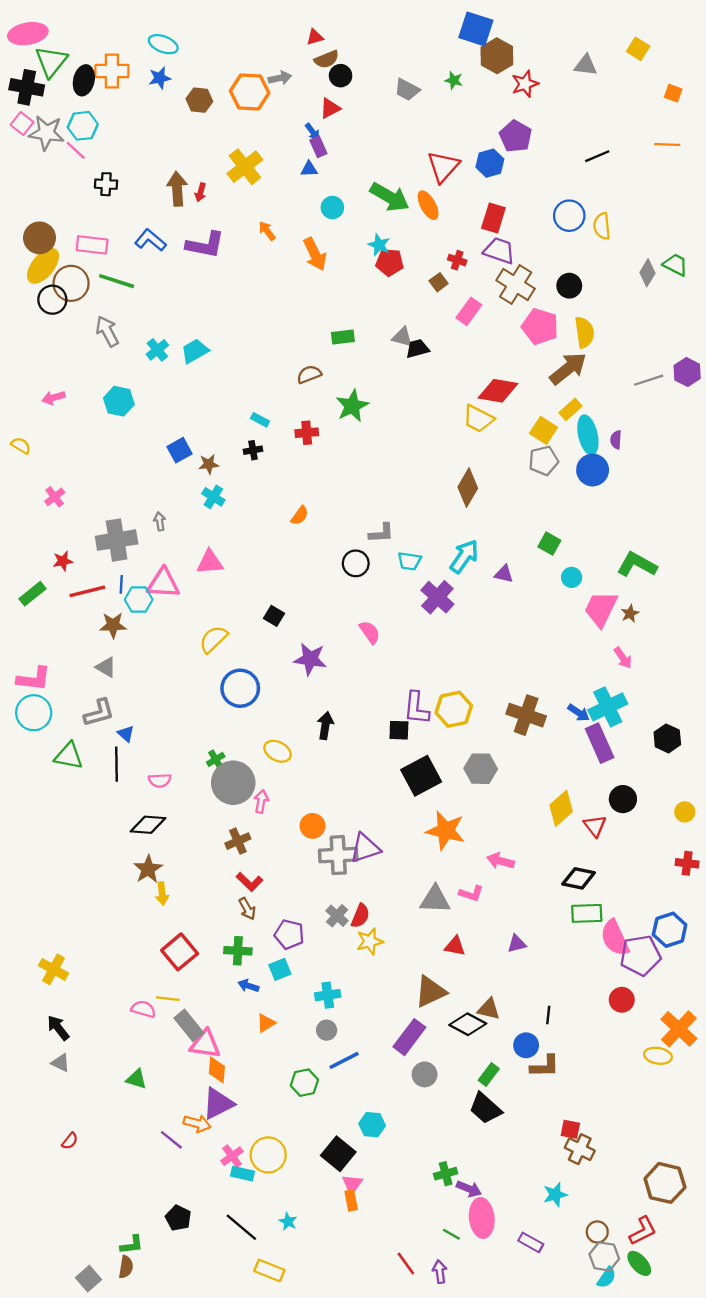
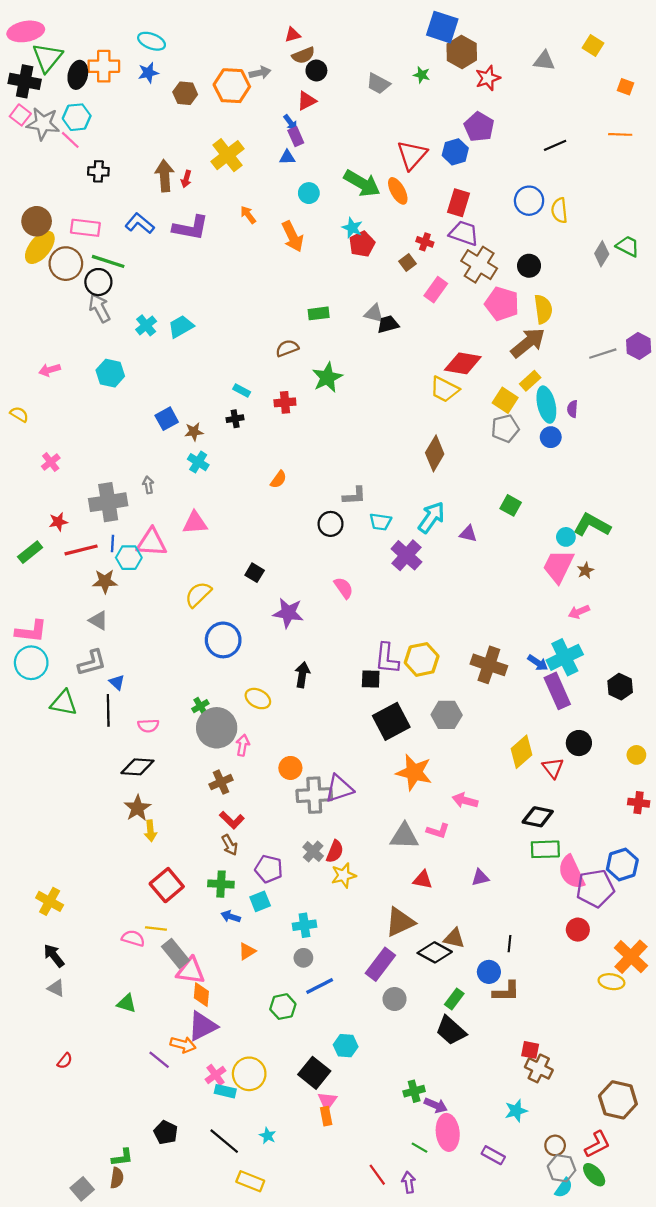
red pentagon: (390, 262) -> (362, 244), turned -30
black circle: (52, 300) -> (98, 282), moved
blue circle: (593, 470) -> (551, 437), size x0.7
cyan circle: (572, 577) -> (566, 537), moved
pink arrow: (623, 658) -> (579, 612), turned 102

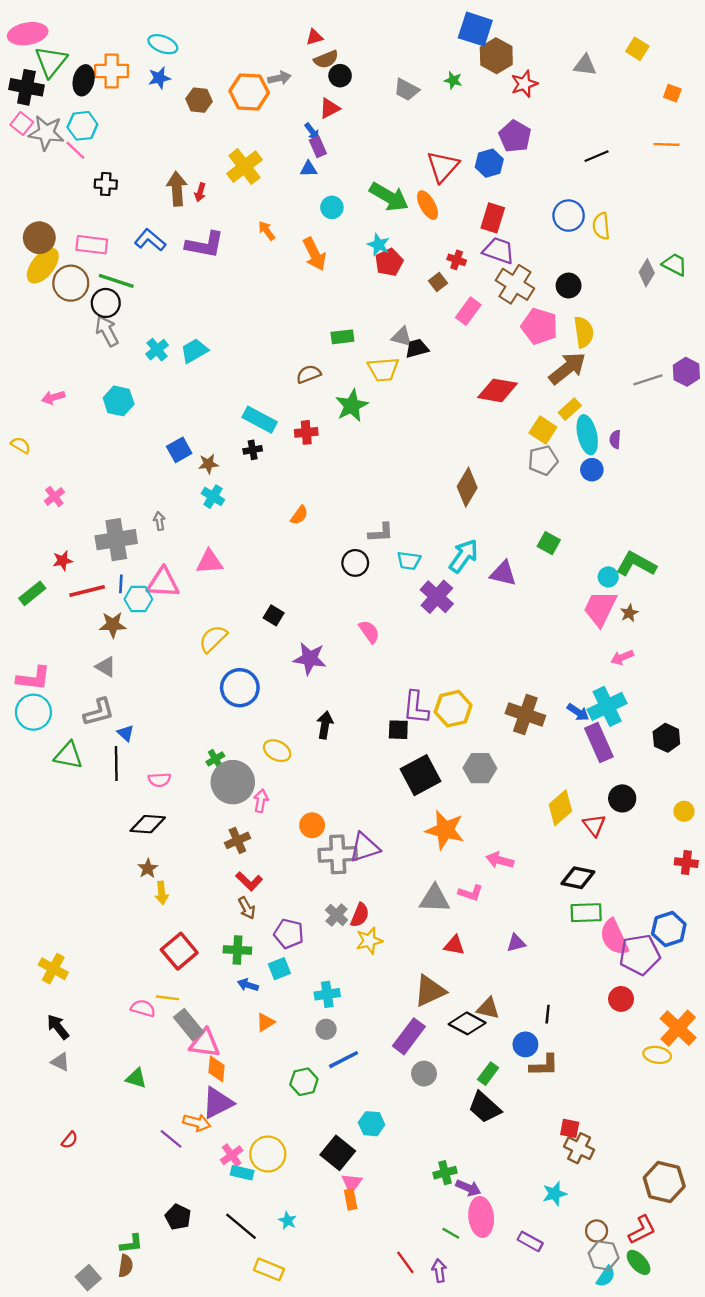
yellow trapezoid: (444, 389) -> (383, 369), moved, turned -32
cyan rectangle: (242, 390) -> (260, 420), size x1.8
purple triangle: (468, 534) -> (503, 573), size x1.4
brown star: (137, 808) -> (148, 868), size x0.7

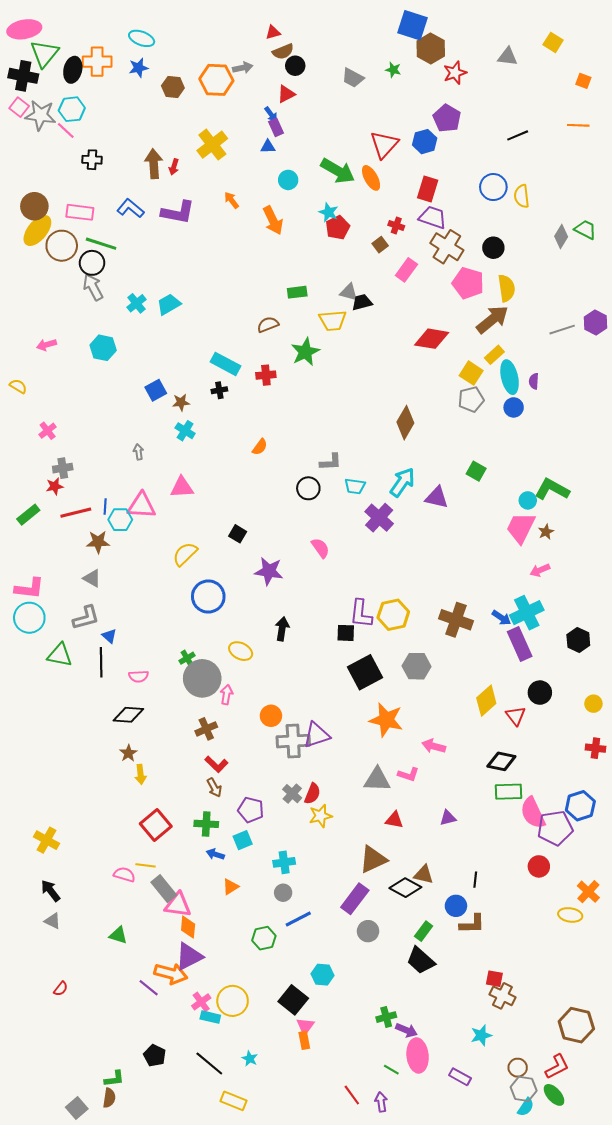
gray cross: (116, 540) -> (63, 468), moved, size x0.6
orange cross: (678, 1028) -> (588, 892), size x0.7
orange arrow: (197, 1123) -> (171, 974), size x1.4

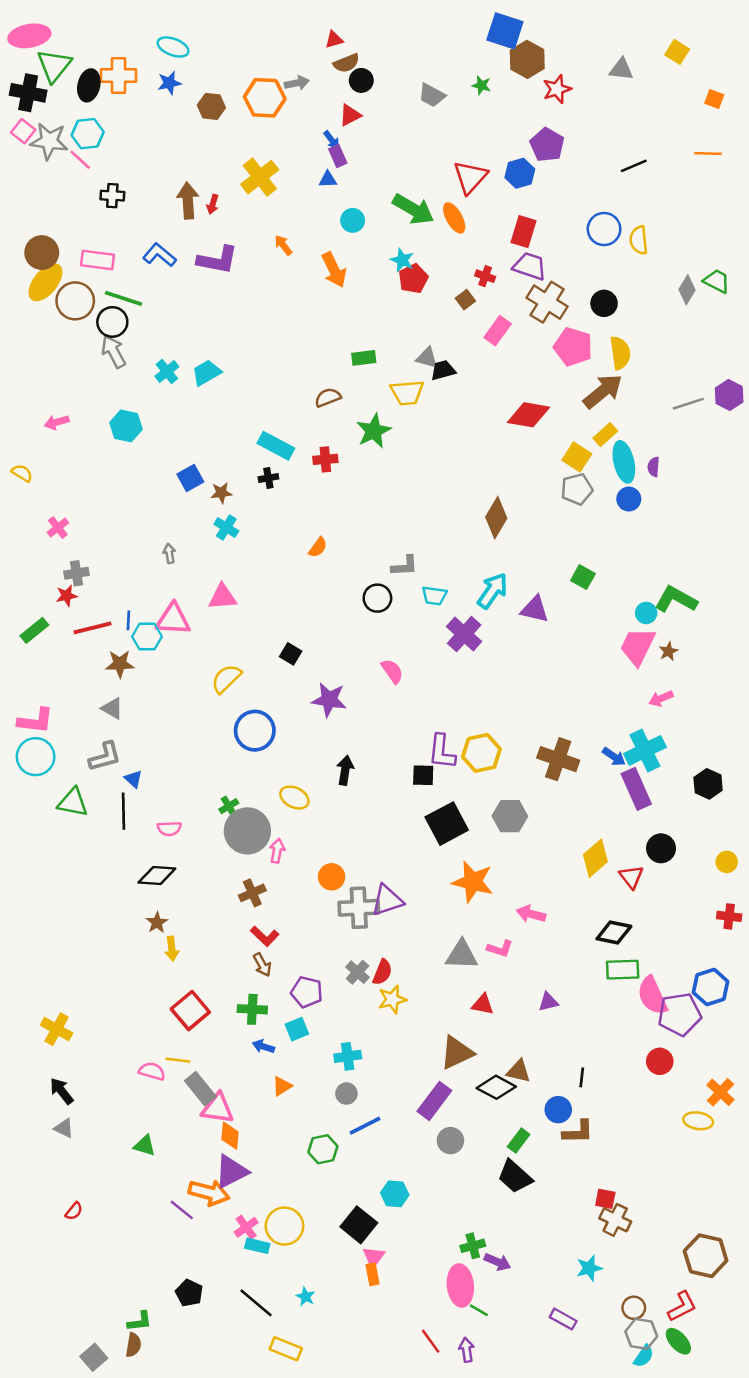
pink ellipse: (418, 1055) -> (460, 1285), moved

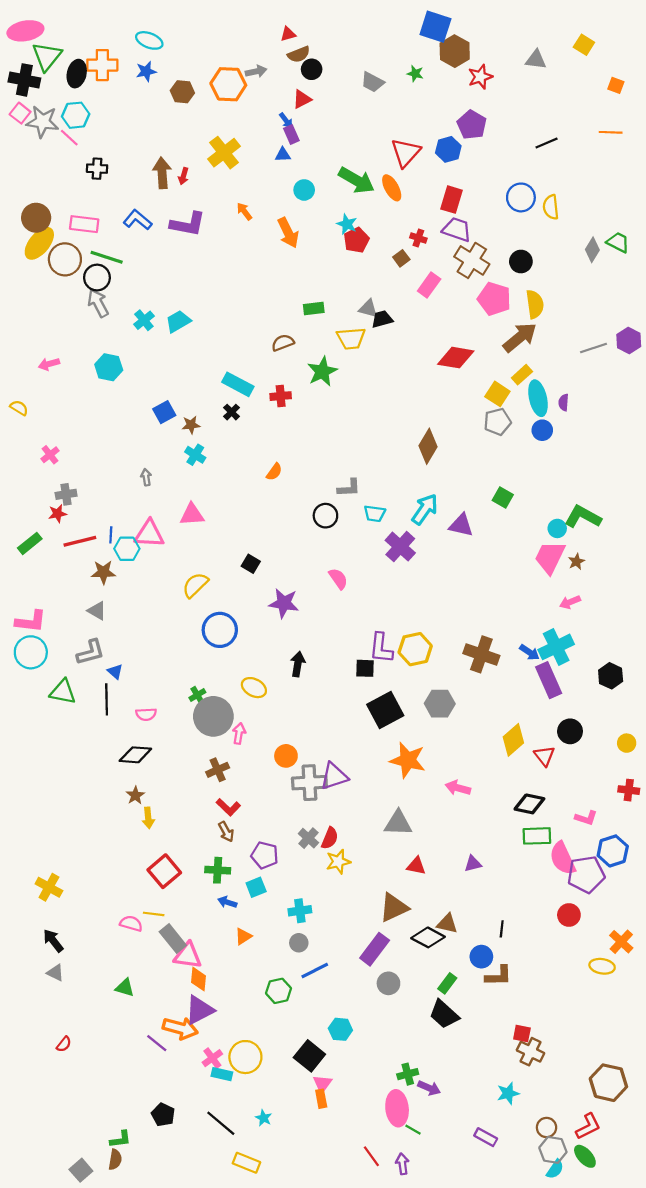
black cross: (268, 478) -> (232, 412), turned -35
pink L-shape: (500, 949) -> (586, 818), moved

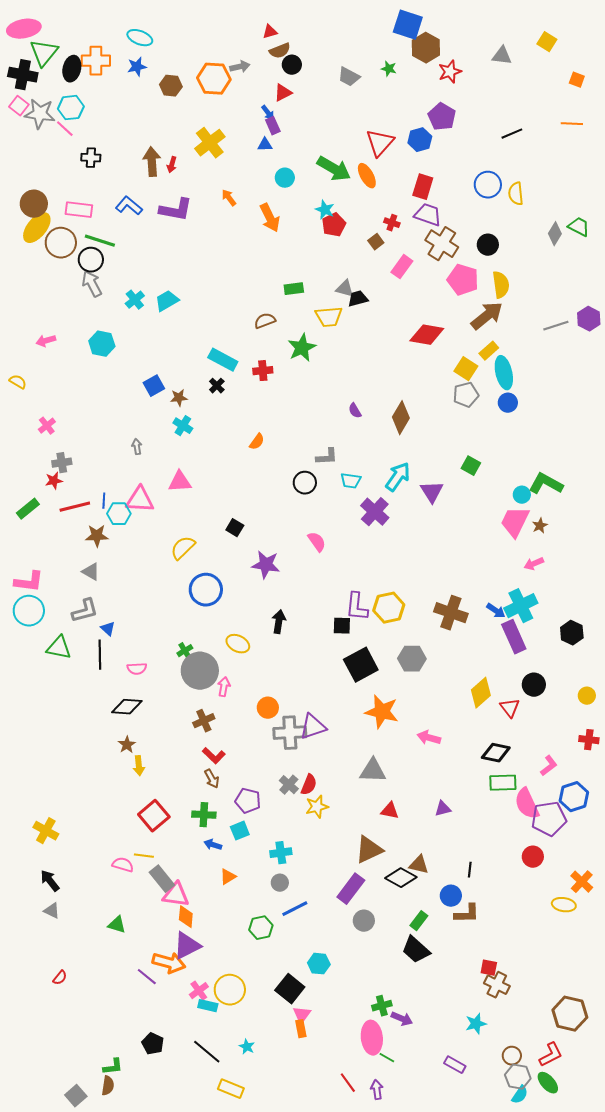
purple semicircle: (564, 402) -> (355, 411), moved, turned -35
purple triangle: (461, 525) -> (432, 492), turned 45
pink L-shape: (586, 818) -> (549, 766), turned -55

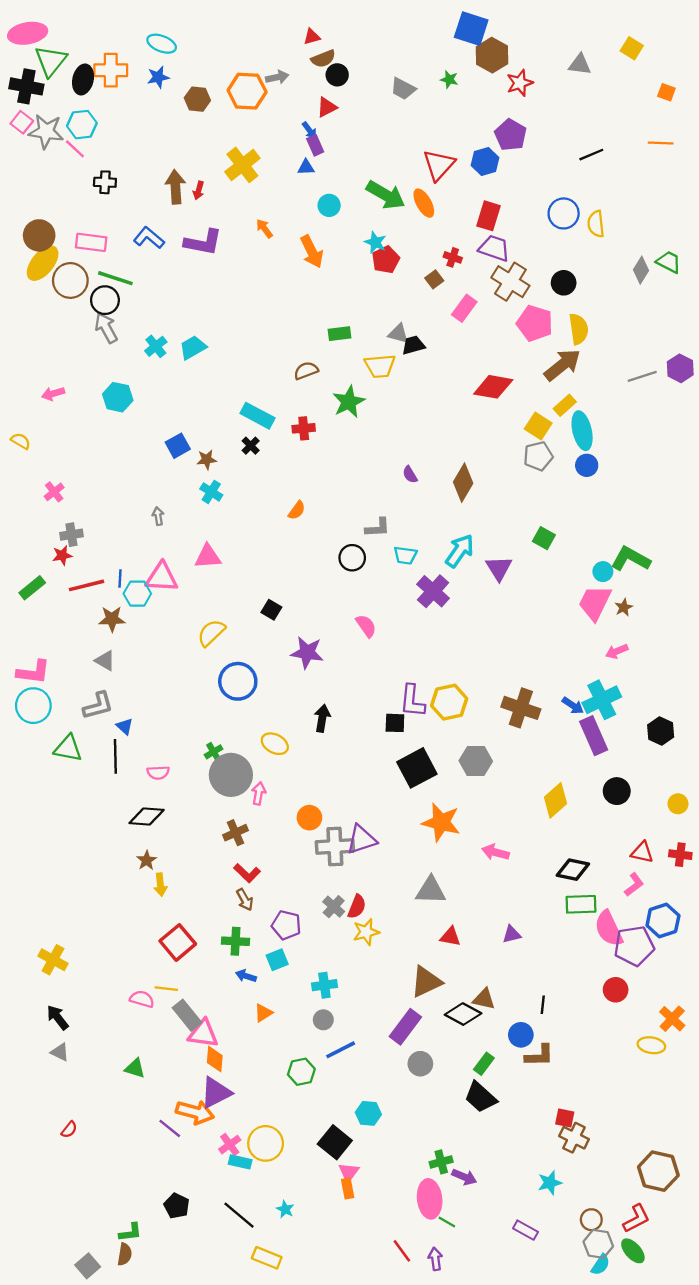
red triangle: (510, 708) -> (642, 852), moved, turned -40

